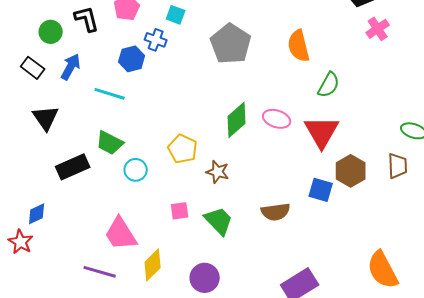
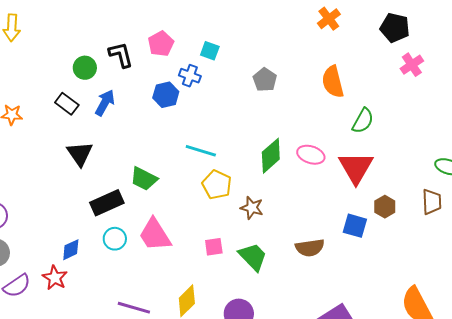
gray pentagon: (231, 44) -> (265, 80), size x0.6
cyan line: (110, 94) -> (201, 151), moved
cyan circle: (136, 170) -> (115, 239), moved
brown hexagon: (351, 171) -> (385, 207), size x0.7
pink trapezoid: (121, 234) -> (155, 235), moved

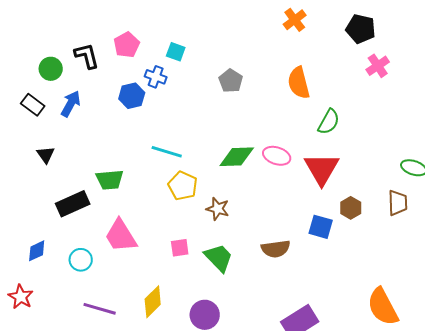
black triangle: (80, 154) -> (46, 155), size x0.7
green diamond: (271, 156) -> (237, 157), turned 39
green trapezoid: (144, 179) -> (110, 180), turned -32
cyan circle: (115, 239) -> (81, 260), moved
red star: (55, 278) -> (21, 297), moved

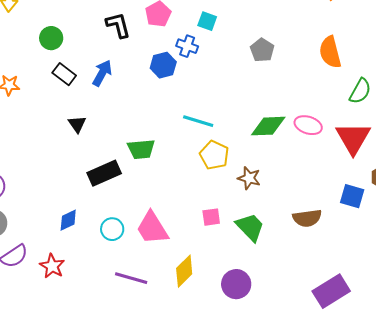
green circle: (51, 69) -> (51, 38), moved
pink trapezoid: (121, 236) -> (152, 228), moved

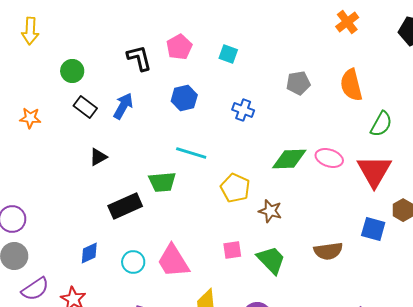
blue cross: (187, 46) -> (243, 110), moved
gray pentagon: (262, 50) -> (298, 83), moved, turned 30
cyan line: (198, 121) -> (191, 153), moved
black triangle: (77, 124) -> (98, 157), turned 36

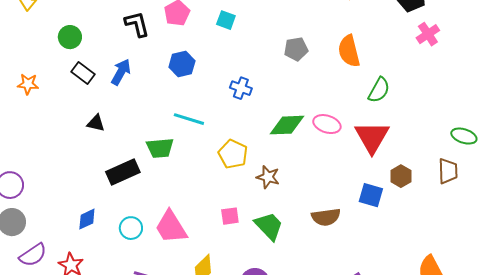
blue cross: (243, 110) -> (241, 88), moved
black triangle: (98, 157) -> (96, 123), turned 42

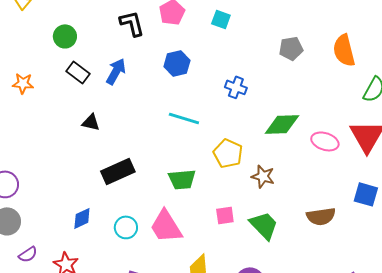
pink ellipse: (327, 124) -> (325, 141), moved
green trapezoid: (160, 148) -> (182, 179), moved
purple semicircle: (33, 255) -> (28, 254), size x0.7

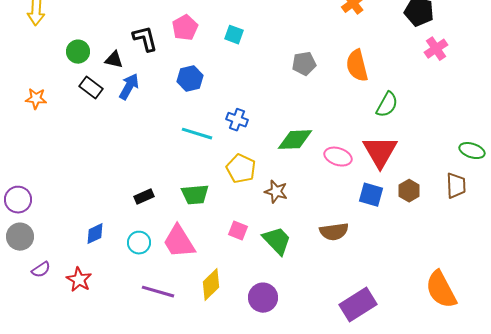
blue cross: (236, 87) -> (237, 120), moved
black triangle: (91, 122) -> (114, 60), moved
black rectangle: (118, 171) -> (144, 197), moved, size x0.6
blue square: (366, 194) -> (371, 195), moved
pink square: (225, 215) -> (238, 231), turned 30

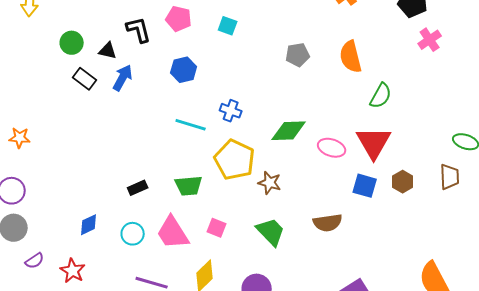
pink pentagon: (185, 28) -> (179, 19), turned -30
orange star: (36, 99) -> (20, 138), moved
yellow pentagon: (241, 169) -> (235, 160), size x1.4
pink square: (238, 231) -> (217, 228), moved

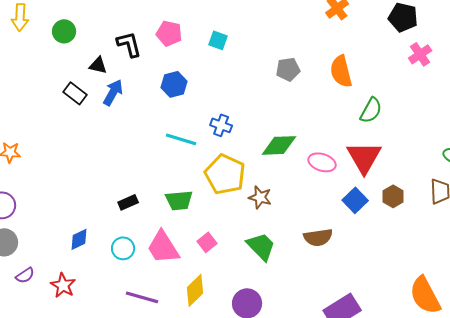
green circle: (72, 43) -> (64, 31), moved
blue square: (365, 186) -> (355, 200), turned 30
pink square: (217, 228) -> (207, 242), turned 30

